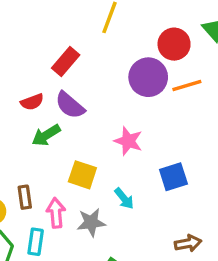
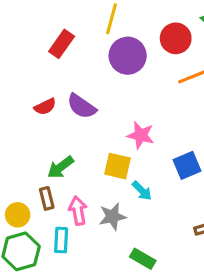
red rectangle: (66, 62) -> (62, 44), moved
purple circle: (148, 77) -> (128, 56), moved
green arrow: (46, 135) -> (60, 167), moved
yellow square: (82, 175) -> (117, 166), moved

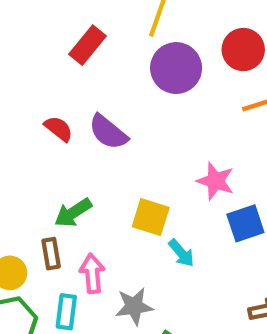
red semicircle: (45, 107) -> (59, 129), turned -120
pink star: (141, 135) -> (215, 181), moved
gray star: (112, 217) -> (134, 306), moved

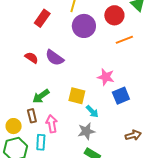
gray star: (134, 306) -> (86, 131), moved

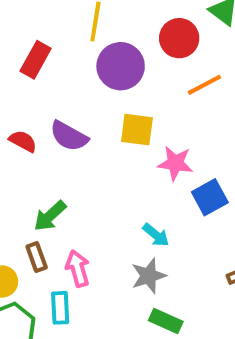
yellow square: (77, 96) -> (137, 130), moved

